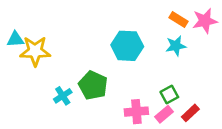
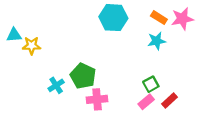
cyan hexagon: (127, 46) -> (113, 18), moved
yellow star: (35, 51) -> (32, 46), size x0.7
pink cross: (136, 112) -> (97, 99), moved

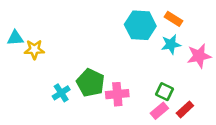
cyan hexagon: (113, 18) -> (140, 25), moved
pink star: (182, 19) -> (199, 56), moved
green square: (151, 84) -> (165, 92), turned -35
pink cross: (97, 99) -> (117, 94), moved

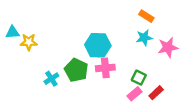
cyan hexagon: (140, 25) -> (98, 45), moved
pink cross: (117, 94) -> (105, 68), moved

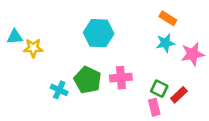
cyan hexagon: (98, 45) -> (99, 33), moved
cyan cross: (51, 79) -> (59, 90), turned -32
red rectangle: (156, 93) -> (179, 95), moved
pink rectangle: (134, 94) -> (154, 107), turned -64

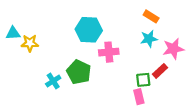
pink cross: (121, 78) -> (109, 52), moved
green square: (159, 89) -> (143, 80), turned -32
cyan cross: (59, 90) -> (53, 81), turned 32
red rectangle: (179, 95) -> (160, 71), moved

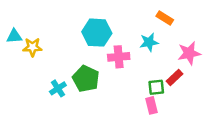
cyan star: (149, 39) -> (149, 42), moved

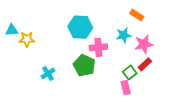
pink star: (189, 53) -> (144, 44), moved
green pentagon: (86, 79) -> (84, 65), moved
green square: (156, 87) -> (130, 72), turned -32

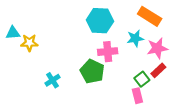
orange rectangle: (137, 15) -> (150, 16), size x1.5
cyan hexagon: (80, 27) -> (100, 21), moved

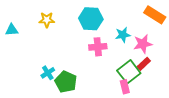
orange rectangle: (150, 16) -> (155, 15), moved
yellow star: (29, 43) -> (47, 20), moved
green pentagon: (92, 71) -> (66, 82), moved
green square: (142, 79) -> (129, 72), size x1.6

